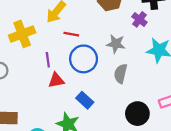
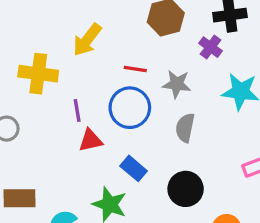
yellow cross: (22, 34) -> (38, 74), turned 30
red line: (71, 34) -> (135, 69), moved
black circle: (137, 114) -> (186, 189), moved

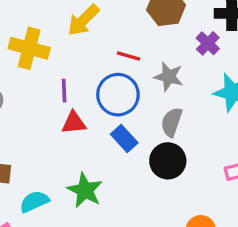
blue rectangle: (134, 168) -> (124, 139), moved
black circle: (186, 189) -> (168, 161), moved

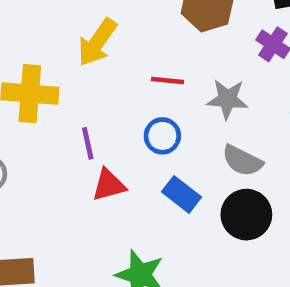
blue circle: (118, 95) -> (162, 136), size x0.6
gray semicircle: (172, 122) -> (242, 161), turned -72

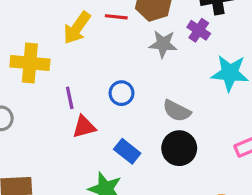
red line: (168, 81) -> (116, 17), moved
gray star: (227, 99) -> (163, 44), moved
blue rectangle: (181, 194) -> (127, 151), moved

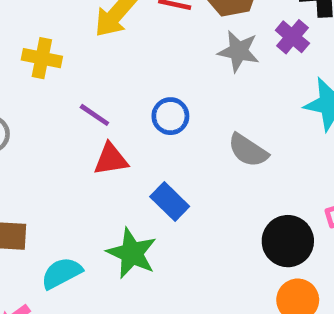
yellow cross: (30, 63) -> (42, 58), size x0.7
purple line: (70, 98) -> (94, 115), turned -50
black circle: (179, 148) -> (288, 241), moved

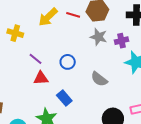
purple cross: (292, 37) -> (122, 41), moved, turned 32

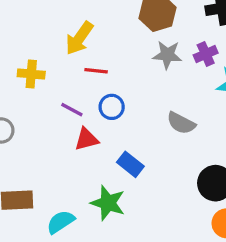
red line: (73, 15) -> (96, 71), moved
blue circle: (68, 62) -> (112, 107), moved

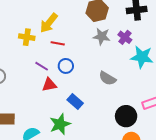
purple cross: (206, 54) -> (125, 37), turned -32
yellow cross: (31, 74) -> (27, 37), moved
green star: (108, 203) -> (60, 124), turned 30

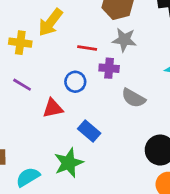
purple cross: (125, 37) -> (109, 68), moved, turned -32
red line: (58, 43) -> (87, 48), moved
purple line: (42, 66) -> (22, 85), moved

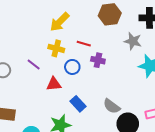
gray star: (124, 40) -> (133, 41), moved
yellow cross: (20, 43) -> (56, 48), moved
gray semicircle: (133, 98) -> (112, 106), moved

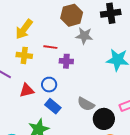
gray star: (133, 41) -> (84, 36), moved
blue circle: (72, 67) -> (49, 85), moved

